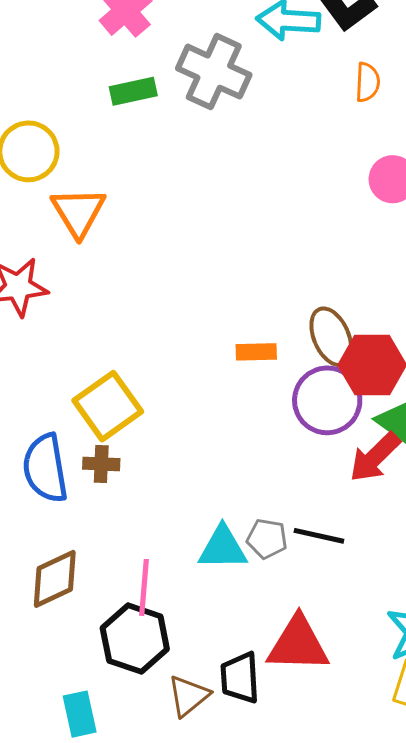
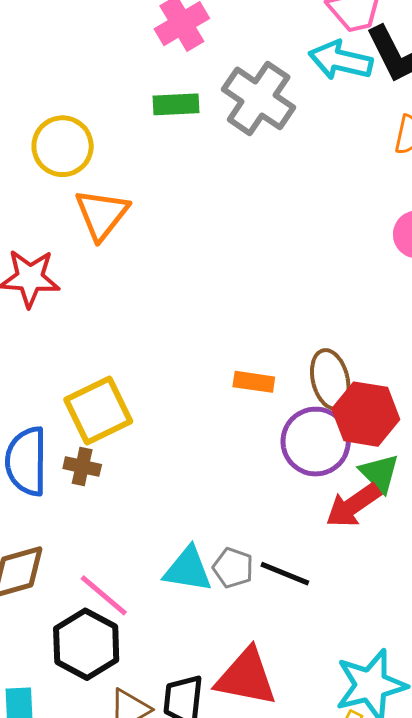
pink line: (144, 587) -> (104, 595), turned -64

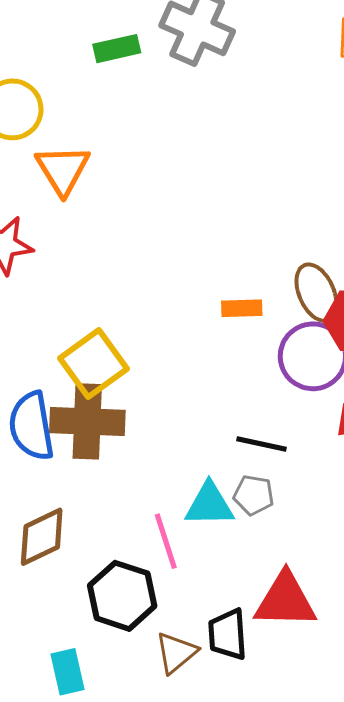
brown cross: (82, 466) -> (87, 421), size x2.0
black line: (285, 574) -> (261, 444), moved
pink line: (104, 595) -> (166, 541), moved, turned 42

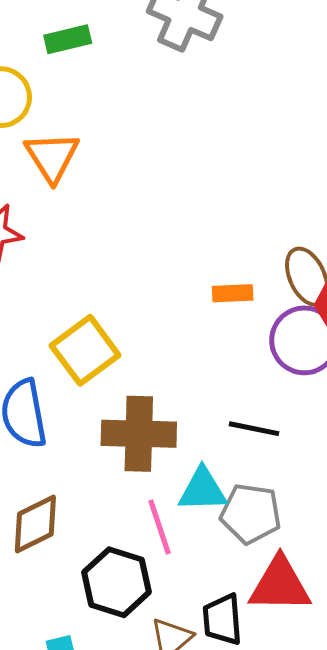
green rectangle: (117, 49) -> (68, 39), moved
brown cross: (87, 421) -> (139, 434), moved
gray pentagon: (254, 495) -> (251, 514), moved, size x1.5

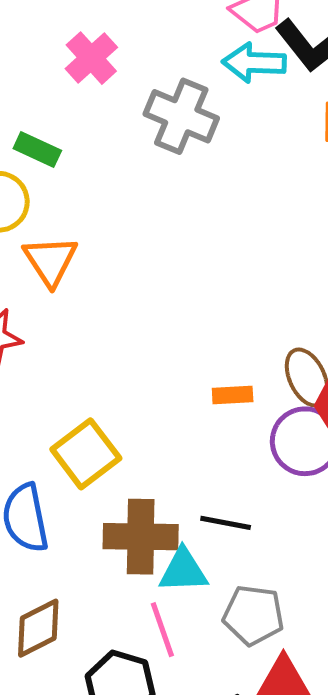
green rectangle: (68, 39) -> (37, 150), moved, turned 39
black line: (254, 429) -> (226, 523), moved
cyan triangle: (203, 490) -> (183, 571), moved

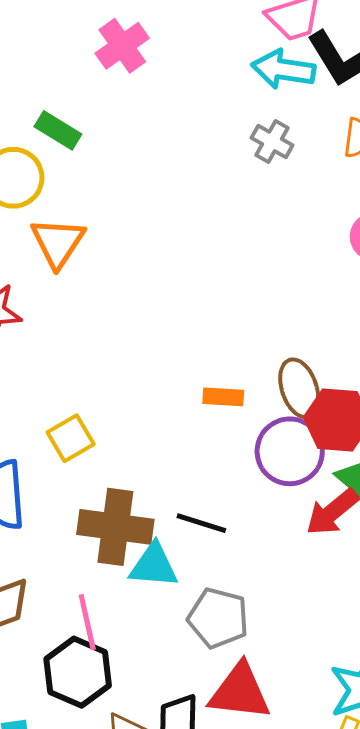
gray cross: (181, 116) -> (272, 141), moved, size x0.6
yellow square: (86, 454) -> (71, 438), size x0.7
pink line: (162, 630) -> (87, 622), moved

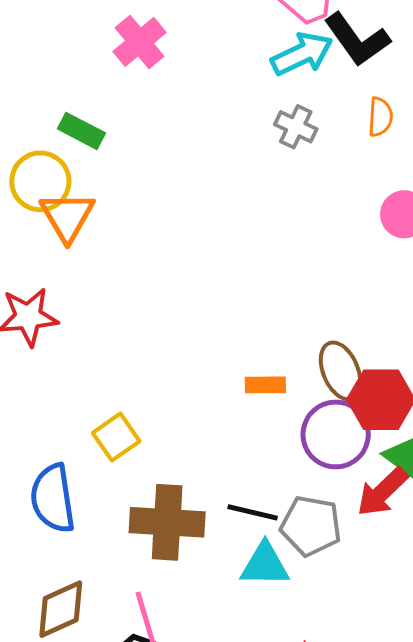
cyan arrow: (283, 69) -> (302, 54), turned 150
orange triangle: (58, 242) -> (67, 216), moved
cyan triangle: (154, 566) -> (265, 565), moved
gray pentagon: (218, 618) -> (311, 526), moved

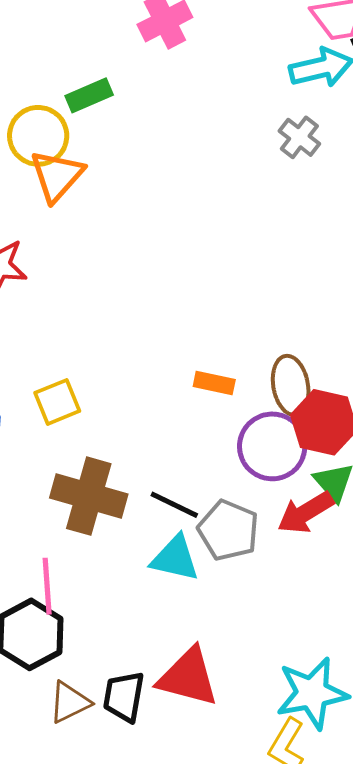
green rectangle: (81, 131) -> (89, 95), turned -63

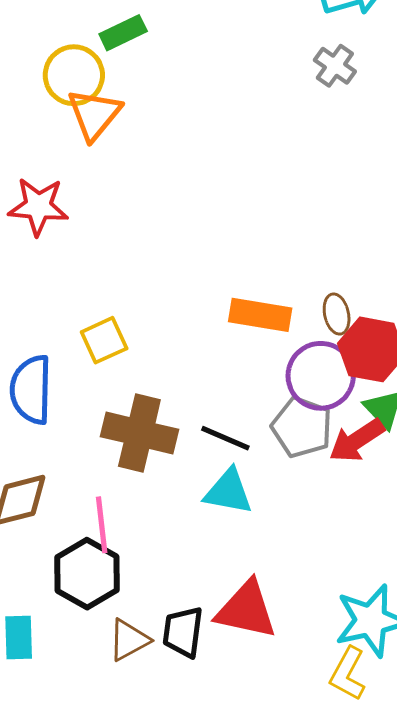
orange rectangle: (214, 383) -> (260, 315), size x1.5
brown ellipse: (291, 385) -> (337, 314), size x0.7
gray pentagon: (228, 530) -> (302, 427), moved

